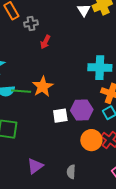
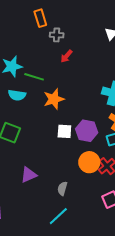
green line: (21, 91) -> (34, 77), moved

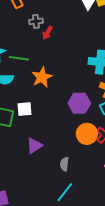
gray cross: (57, 35) -> (36, 21), moved
white square: (64, 131) -> (25, 109), moved
purple triangle: (29, 175) -> (34, 146), moved

